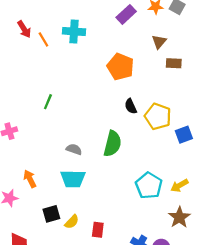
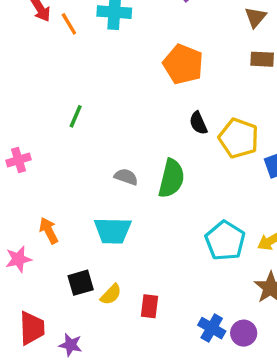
brown triangle: (159, 42) -> (255, 17), moved
gray semicircle: (74, 149) -> (126, 177), moved

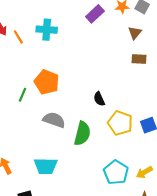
orange pentagon: (183, 64) -> (47, 82), moved
yellow pentagon: (239, 138) -> (120, 123), moved
gray semicircle: (126, 177) -> (54, 120), moved, size x1.5

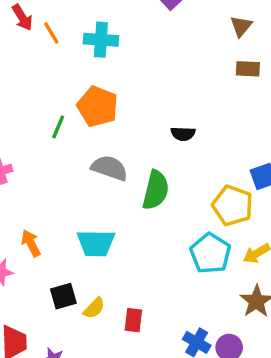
cyan cross: (47, 30) -> (101, 40), moved
black semicircle: (99, 99) -> (183, 134), turned -64
yellow pentagon: (120, 123) -> (233, 206), moved

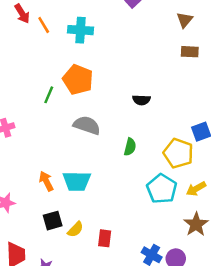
green semicircle: (156, 190) -> (130, 147), moved, size x0.6
orange arrow: (31, 243) -> (46, 181), moved

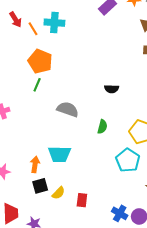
cyan cross: (80, 30) -> (54, 23), moved
orange pentagon: (78, 80) -> (40, 61), moved
orange arrow: (46, 181) -> (35, 164), moved, turned 35

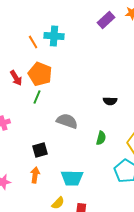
red arrow: (16, 20) -> (16, 78), moved
cyan trapezoid: (59, 154) -> (72, 178), moved
black square: (40, 186) -> (40, 150), moved

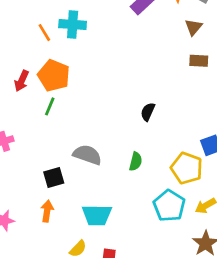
red arrow: (16, 78) -> (22, 81), turned 56
black semicircle: (110, 101) -> (148, 112), turned 112
gray semicircle: (67, 121) -> (87, 155), moved

